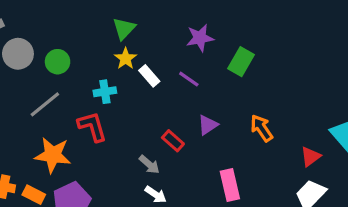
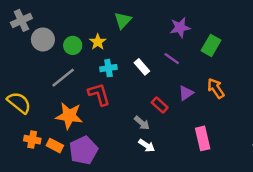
yellow star: (126, 59) -> (98, 42), moved
white rectangle: (149, 76) -> (142, 67), moved
orange arrow: (262, 128) -> (216, 88), moved

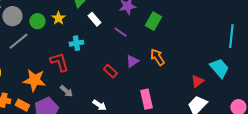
white rectangle: (142, 67) -> (94, 19), moved
cyan cross: (108, 68) -> (76, 43), moved
gray line: (63, 78) -> (18, 41), moved
gray arrow: (142, 123) -> (66, 91), moved

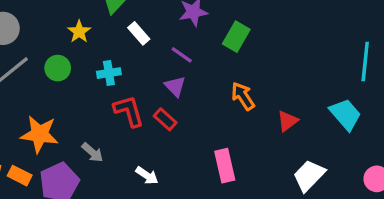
green circle: (37, 21) -> (58, 68), moved
purple triangle: (132, 61) -> (175, 86), moved, turned -40
red L-shape: (59, 62) -> (129, 111), moved
red triangle: (197, 81) -> (288, 121), moved

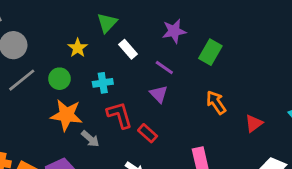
red rectangle: (165, 119) -> (148, 133), moved
orange star: (39, 134) -> (66, 115), moved
gray arrow: (92, 152) -> (90, 139), moved

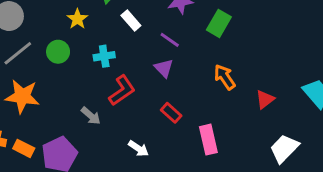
orange star: (66, 115) -> (22, 96), moved
red L-shape: (120, 115) -> (122, 90), turned 72
red rectangle: (148, 133) -> (171, 113), moved

